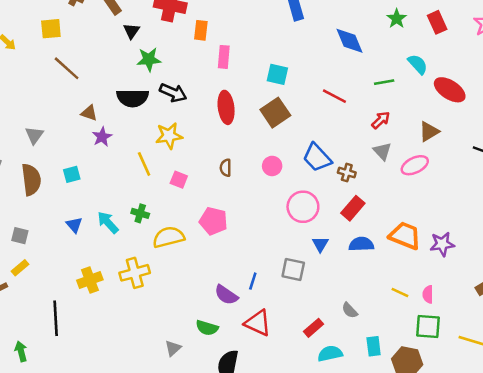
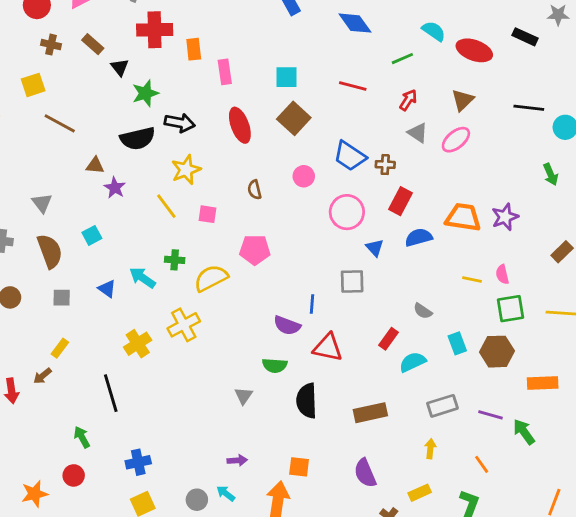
gray square: (20, 236) -> (62, 298), moved

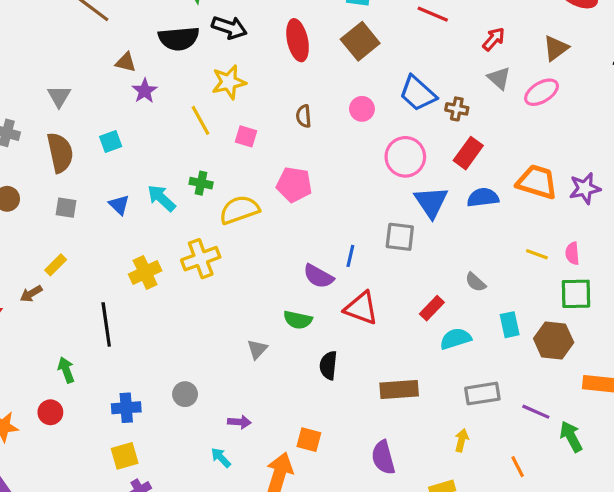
blue triangle: (375, 248) -> (431, 202), size x1.6
black semicircle: (307, 401) -> (328, 365), size x0.7
gray circle: (197, 500) -> (185, 394), moved

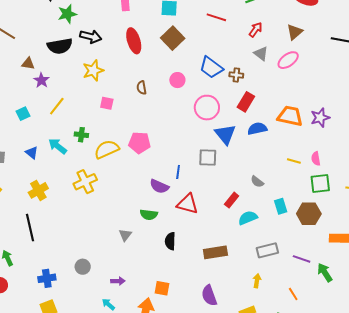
yellow line: (200, 120) -> (57, 106), moved, turned 72
pink pentagon: (294, 185) -> (140, 143), moved
yellow cross: (145, 272) -> (38, 190), moved

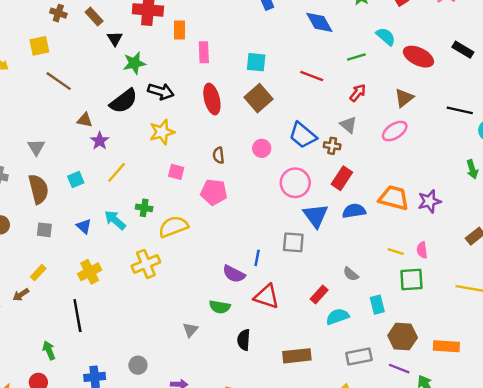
black semicircle: (60, 46) -> (124, 101), turned -30
gray triangle: (261, 54) -> (348, 125), moved
pink pentagon: (140, 143) -> (214, 192), moved
green square: (320, 184) -> (411, 280), moved
brown hexagon: (309, 214) -> (403, 336), moved

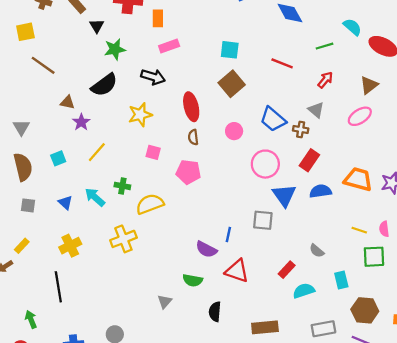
pink rectangle: (204, 52) -> (169, 46), moved, turned 72
black arrow: (161, 91) -> (153, 77), moved
red ellipse: (212, 99) -> (191, 107), moved

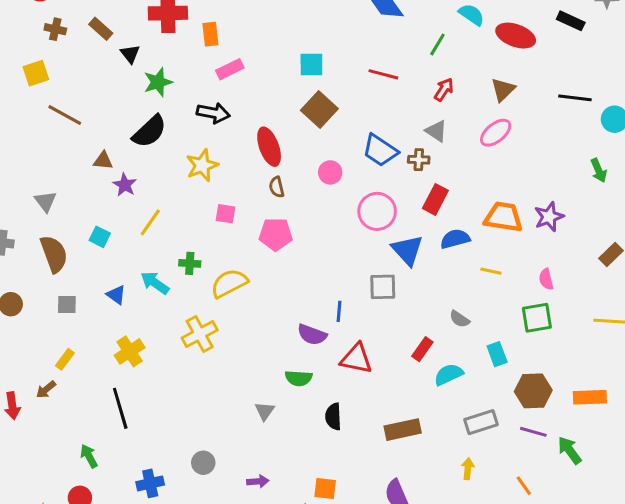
green line: (325, 46) -> (437, 44), turned -36
cyan square: (58, 158) -> (100, 237), turned -35
yellow line: (359, 230) -> (491, 271), moved

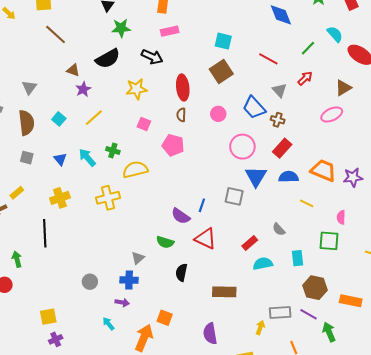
gray triangle: (436, 131) -> (279, 90), moved
gray rectangle: (481, 422) -> (280, 313), moved
blue cross: (150, 483) -> (129, 280), moved

